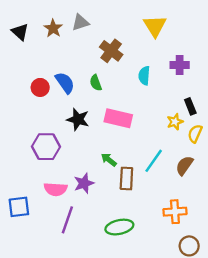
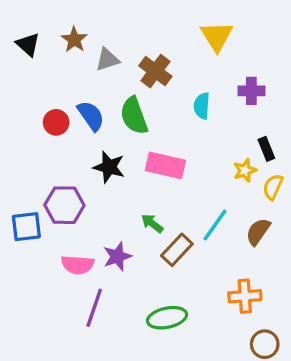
gray triangle: (80, 22) -> (107, 59), moved
green semicircle: (96, 83) -> (134, 116), size x1.6
brown rectangle: (126, 179) -> (177, 250), turned 40
blue square: (19, 207) -> (26, 227), moved

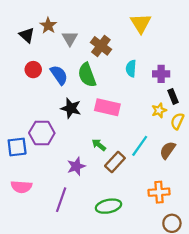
black triangle: (28, 45) -> (27, 35), moved
gray triangle: (107, 59) -> (70, 38), turned -42
purple cross: (251, 91) -> (161, 74), moved
red circle: (56, 122) -> (33, 70), moved
pink semicircle: (78, 265) -> (21, 187), moved

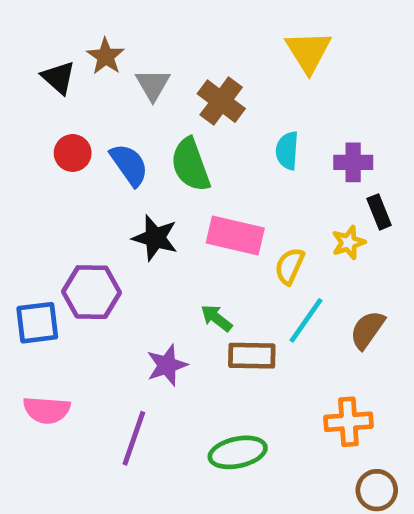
yellow semicircle: (177, 121) -> (290, 266), moved
brown rectangle: (115, 162) -> (252, 356), turned 48

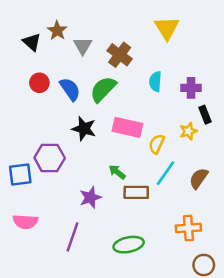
green semicircle: (190, 165) -> (103, 89), turned 64

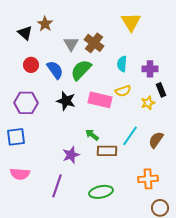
gray triangle: (83, 46) -> (71, 44), moved
yellow semicircle: (157, 144) -> (123, 91), moved, turned -133
purple hexagon: (50, 158) -> (26, 103), moved

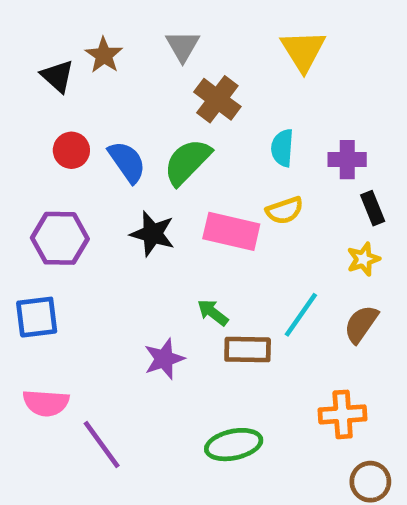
gray triangle: (71, 44) -> (183, 46), moved
yellow star: (148, 103) -> (363, 259), moved
purple line: (57, 186) -> (102, 445), moved, turned -55

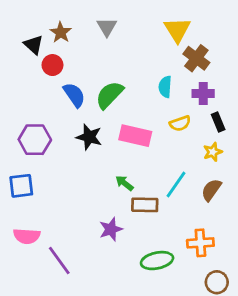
brown cross: (217, 99) -> (196, 58), moved
red circle: (71, 150) -> (52, 65), moved
yellow semicircle: (285, 211) -> (180, 123), moved
purple star: (164, 359) -> (111, 229), moved
green ellipse: (234, 445) -> (157, 261), moved

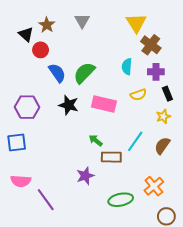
orange cross: (200, 243) -> (154, 186), turned -36

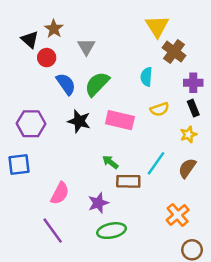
gray triangle: (82, 21) -> (86, 47), moved
purple cross: (156, 72) -> (193, 83), moved
pink semicircle: (21, 181) -> (60, 193), moved, turned -66
green ellipse: (121, 200) -> (112, 231), moved

